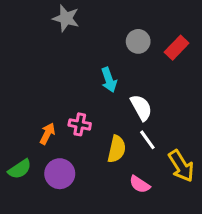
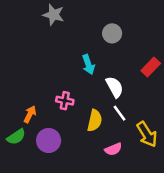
red rectangle: (177, 48) -> (151, 67), moved
orange arrow: (47, 134) -> (30, 114), moved
pink semicircle: (140, 184) -> (113, 149), turned -56

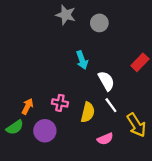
gray star: (54, 15) -> (66, 15), moved
gray circle: (112, 33) -> (99, 23), moved
pink cross: (65, 101) -> (60, 103), moved

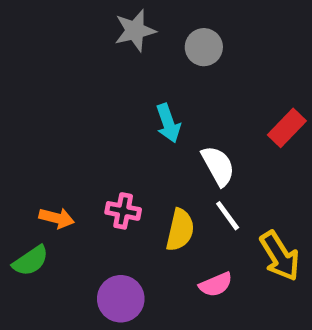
gray star: (66, 15) -> (135, 31), turned -30
orange arrow: (28, 106) -> (57, 218), turned 77
purple circle: (45, 131) -> (121, 299), moved

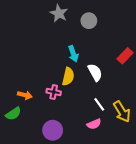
gray star: (135, 31) -> (59, 13), turned -30
white line: (228, 216) -> (99, 104), moved
yellow semicircle: (180, 230) -> (68, 76), moved

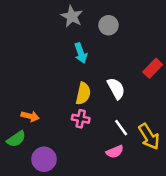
cyan arrow: (73, 54) -> (81, 53), moved
pink cross: (54, 92) -> (81, 119), moved
purple circle: (53, 130) -> (44, 159), moved

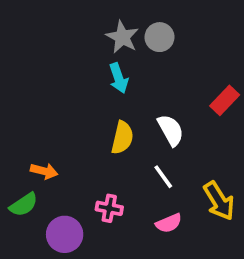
gray star: (72, 16) -> (122, 37), moved
pink cross: (81, 119) -> (109, 208), moved
white line: (121, 128) -> (163, 177), moved

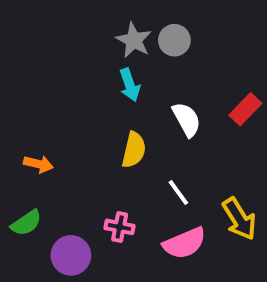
white semicircle: (171, 130) -> (187, 119), moved
orange arrow: (44, 171) -> (38, 164), moved
pink semicircle: (169, 223) -> (185, 243), size x1.5

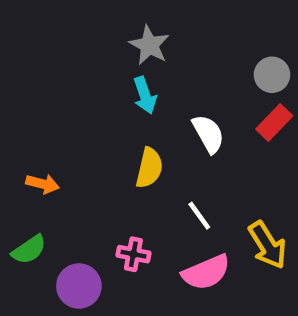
gray circle: (174, 40) -> (272, 75), moved

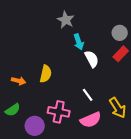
cyan arrow: (145, 95) -> (79, 42), moved
yellow semicircle: (149, 168) -> (46, 74), moved
pink cross: (133, 254) -> (59, 112), size x1.5

